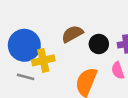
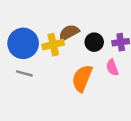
yellow cross: (43, 60) -> (53, 45), moved

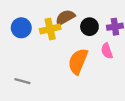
blue circle: (23, 43) -> (21, 28), size x0.7
gray line: (24, 73) -> (22, 81), moved

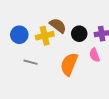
brown semicircle: (65, 17) -> (58, 26), turned 66
gray line: (22, 81) -> (30, 62), moved

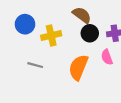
brown semicircle: (58, 26) -> (82, 15), moved
blue circle: (19, 35) -> (25, 24), moved

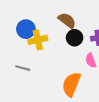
blue circle: (25, 24) -> (26, 29), moved
orange semicircle: (78, 67) -> (71, 84), moved

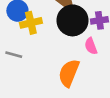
black circle: (75, 38) -> (73, 20), size x1.6

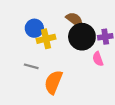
orange semicircle: (69, 73) -> (53, 82), moved

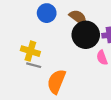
blue circle: (34, 28) -> (47, 13), moved
yellow cross: (46, 39) -> (30, 51), moved, turned 30

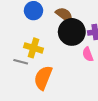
yellow cross: (30, 51) -> (33, 48), moved

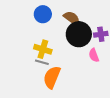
gray line: (21, 62) -> (42, 62), moved

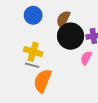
brown semicircle: (72, 18) -> (63, 19), turned -102
pink semicircle: (94, 55) -> (86, 58), turned 48

